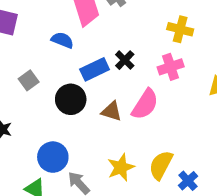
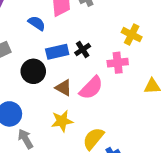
yellow star: (121, 167) -> (62, 121), moved

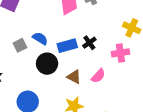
blue semicircle: (37, 23) -> (40, 38), moved
pink semicircle: (91, 88) -> (98, 76), size x0.7

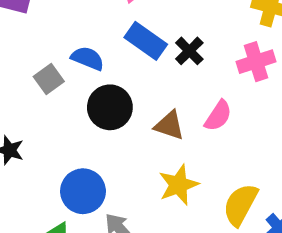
blue rectangle: (67, 46) -> (146, 41), moved, turned 60

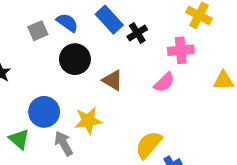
pink semicircle: (218, 116) -> (164, 82), moved
yellow star: (179, 185) -> (88, 121), moved

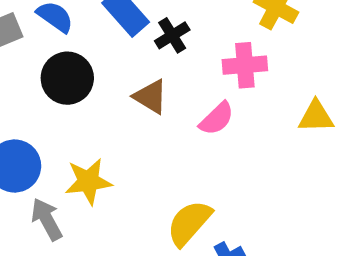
brown triangle: (112, 80) -> (151, 97), moved

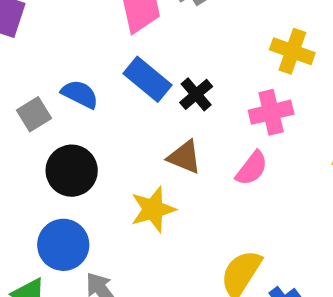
black circle: (67, 78) -> (72, 171), moved
yellow star: (88, 181) -> (153, 209), moved

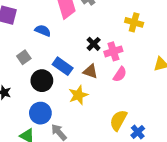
blue rectangle: (147, 79) -> (63, 66), moved
blue semicircle: (80, 94) -> (43, 31), moved
pink cross: (271, 112) -> (113, 51), moved

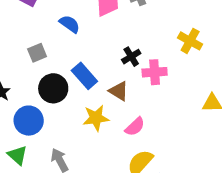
pink semicircle: (120, 74) -> (135, 127), moved
blue circle: (40, 113) -> (29, 121), moved

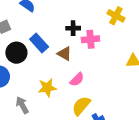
black cross: (131, 57) -> (73, 28), turned 32
yellow star: (96, 118) -> (47, 88), moved

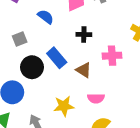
black cross: (73, 28) -> (84, 34), moved
pink semicircle: (77, 79) -> (96, 98), turned 42

